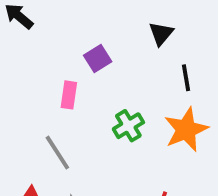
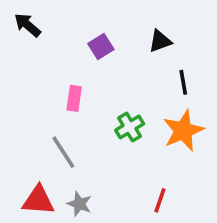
black triangle: (161, 34) -> (160, 41), turned 30
purple square: (98, 58) -> (101, 47), moved

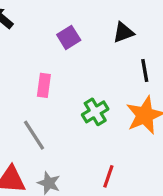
red line: (160, 200) -> (108, 176), moved

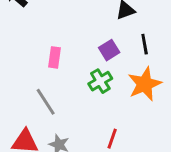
purple square: (69, 37) -> (109, 50), moved

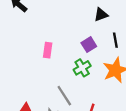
gray line: (46, 102) -> (64, 96), moved

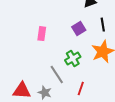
green cross: (82, 68) -> (73, 59), moved

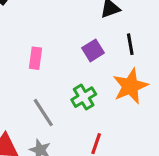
gray line: (57, 75) -> (43, 113), moved

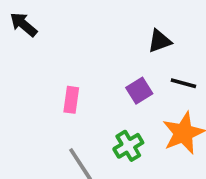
black line: (130, 44) -> (183, 83), turned -65

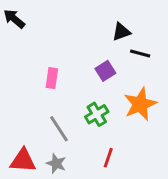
black line: (183, 83) -> (140, 53), moved

